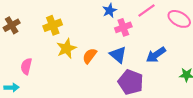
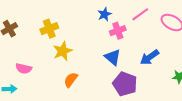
orange semicircle: (90, 56) -> (71, 80), moved
pink semicircle: (26, 66) -> (24, 69), turned -91

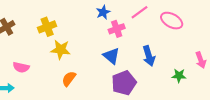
yellow star: (63, 51) -> (61, 50), turned 30
blue arrow: (149, 57) -> (149, 56), turned -72
purple pentagon: (125, 84) -> (124, 83), turned 30

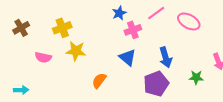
pink semicircle: (21, 67) -> (43, 57), moved
orange semicircle: (69, 79) -> (99, 81), moved
purple pentagon: (124, 83) -> (156, 84), moved

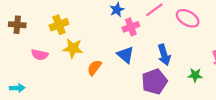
brown cross: (21, 28) -> (17, 25), turned 35
orange semicircle: (99, 81) -> (94, 68), moved

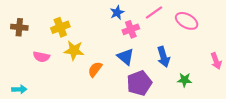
green star: (195, 75) -> (184, 80), moved
purple pentagon: (154, 82) -> (139, 83), moved

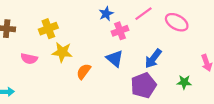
blue arrow: (163, 57) -> (153, 59), turned 54
green star: (184, 80) -> (184, 82), moved
purple pentagon: (139, 83) -> (144, 85), moved

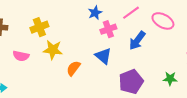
blue arrow: (153, 59) -> (137, 41), moved

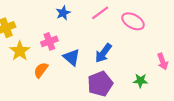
pink cross: (108, 29) -> (49, 41), moved
blue arrow: (137, 41) -> (103, 53), moved
yellow star: (53, 50) -> (20, 51), turned 30

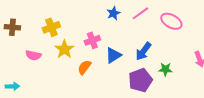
blue star: (63, 13) -> (113, 13), moved
blue triangle: (72, 57) -> (113, 55), turned 48
green star: (140, 81) -> (165, 69), moved

